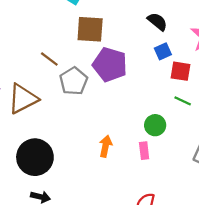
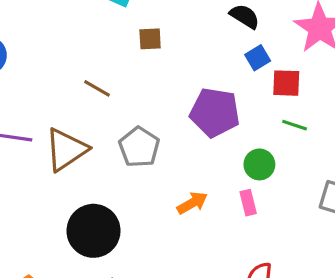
brown square: (90, 29) -> (150, 39), size x0.6
purple pentagon: (110, 65) -> (215, 112), moved
gray pentagon: (74, 81) -> (139, 147), moved
orange arrow: (106, 146) -> (192, 203), turned 55

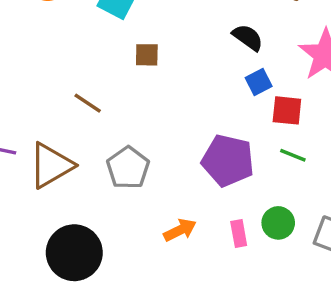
purple pentagon: (215, 112) -> (228, 161), moved
green circle: (259, 164) -> (278, 223), moved

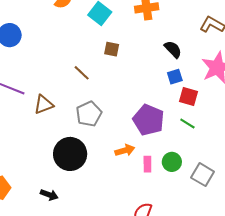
brown line: (88, 103) -> (82, 73), moved
brown triangle: (51, 165) -> (44, 105), size x0.7
orange arrow: (180, 230) -> (125, 150), moved
black circle: (74, 253) -> (70, 154), moved

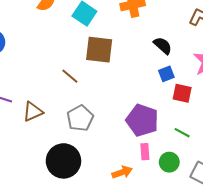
brown square: (112, 49) -> (99, 50), size x1.8
green line: (187, 123) -> (182, 133), moved
orange arrow: (125, 150) -> (122, 172), moved
pink rectangle: (147, 164) -> (145, 152), moved

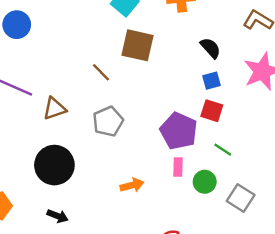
red square: (182, 93) -> (212, 111), moved
black circle: (63, 161) -> (54, 165), moved
orange arrow: (122, 172) -> (132, 185), moved

